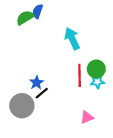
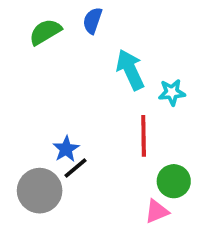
blue semicircle: (38, 11) -> (92, 21), moved
green circle: (96, 69) -> (174, 181), moved
cyan star: (97, 82) -> (172, 92), moved

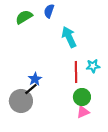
cyan star: (172, 92) -> (93, 66), moved
black line: (75, 168) -> (31, 89), moved
green circle: (174, 181) -> (82, 97), moved

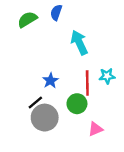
blue star: (35, 79) -> (50, 81), moved
green circle: (82, 97) -> (77, 104), moved
gray circle: (21, 101) -> (45, 118), moved

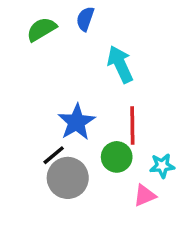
cyan star: (107, 76) -> (162, 166), moved
blue star: (50, 81) -> (76, 122), size x1.5

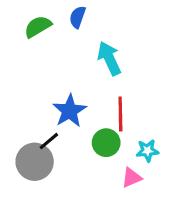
gray circle: (68, 178) -> (35, 162), moved

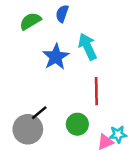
blue star: (70, 111) -> (56, 57), moved
green circle: (106, 143) -> (77, 124), moved
cyan star: (147, 151) -> (118, 134), moved

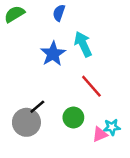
green semicircle: (30, 21) -> (14, 14), moved
red line: (96, 91) -> (91, 86), turned -40

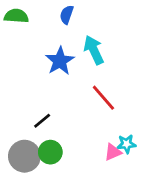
green semicircle: (14, 14) -> (16, 16), turned 35
green circle: (73, 117) -> (50, 152), moved
gray circle: (26, 122) -> (24, 156), moved

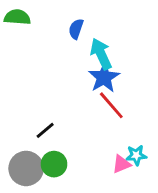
blue semicircle: (67, 15) -> (76, 29), moved
blue star: (60, 61) -> (104, 77), moved

